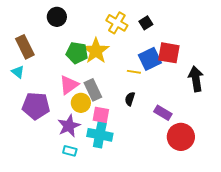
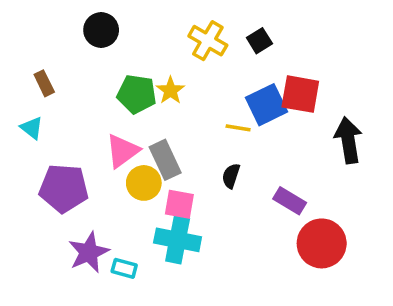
brown rectangle: (25, 47) -> (44, 83), size x0.6
yellow star: (96, 51) -> (170, 90), size x0.6
purple star: (69, 126) -> (89, 252), moved

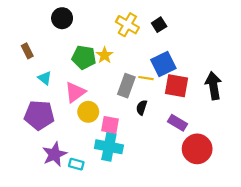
red square: (300, 94) -> (176, 86), moved
cyan triangle: (32, 128) -> (45, 78), moved
gray rectangle: (165, 160) -> (126, 86), moved, turned 45

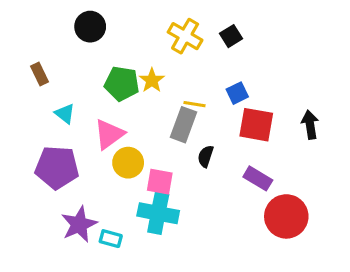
blue square: (163, 64) -> (237, 93), size x0.6
yellow line: (146, 78) -> (195, 104), moved
black arrow: (213, 86) -> (310, 125), size x0.7

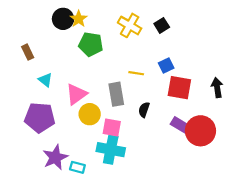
yellow star: (152, 80) -> (79, 19), moved
green pentagon: (122, 84) -> (91, 44), moved
gray rectangle: (183, 125) -> (116, 94), moved, turned -30
red circle: (286, 216) -> (200, 131), moved

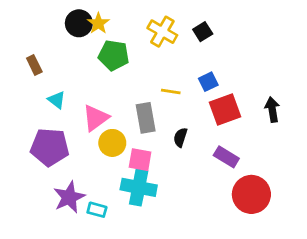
red square: (179, 88) -> (225, 110), turned -30
red circle: (200, 131) -> (251, 194), moved

